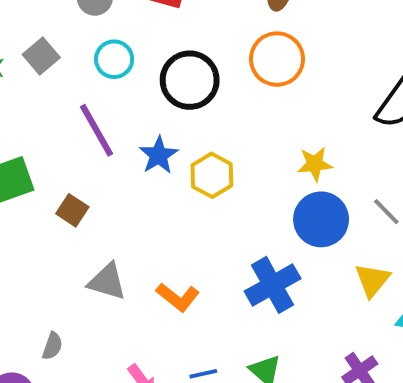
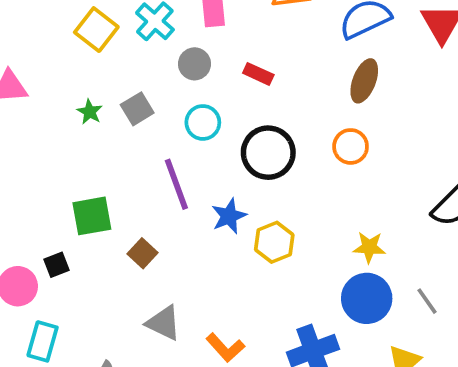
orange circle: (277, 59) -> (351, 146), size x0.7

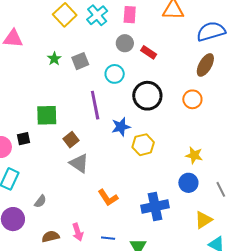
gray circle: (195, 64) -> (125, 43), moved
blue circle: (367, 298) -> (188, 183), size x0.7
gray triangle: (163, 323) -> (79, 163), moved

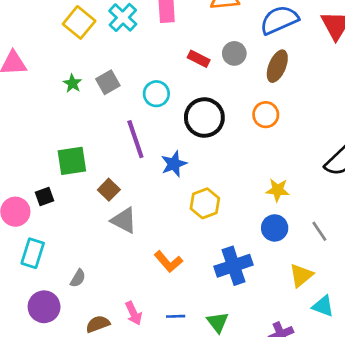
gray circle: (125, 43) -> (234, 53), moved
yellow hexagon: (143, 145) -> (205, 203), moved

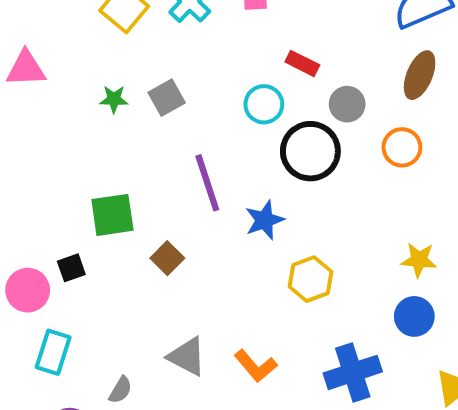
gray circle: (234, 53) -> (347, 104), moved
green star: (72, 83) -> (114, 99), turned -30
cyan circle: (156, 94) -> (264, 104), moved
gray triangle: (124, 220) -> (187, 357), moved

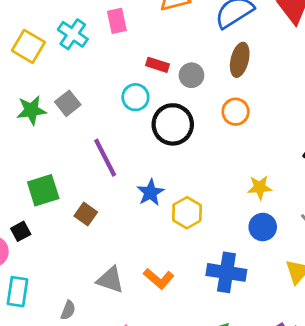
green star: (114, 99) -> (31, 110), size x1.5
gray circle: (347, 104) -> (191, 75), moved
blue star: (264, 220) -> (150, 193), moved
blue cross: (353, 372) -> (226, 272), turned 36

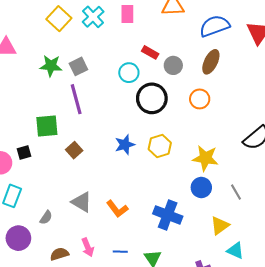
purple line: (105, 158) -> (76, 99), moved
yellow star: (260, 187) -> (205, 158), size x1.4
yellow hexagon: (187, 213) -> (160, 146), moved

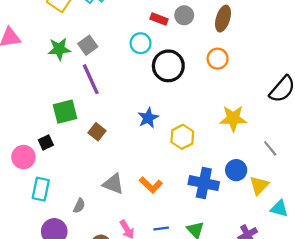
gray circle: (173, 65) -> (184, 15), moved
yellow hexagon: (160, 146) -> (182, 137), moved
blue circle: (201, 187) -> (236, 170), moved

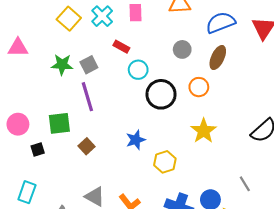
red rectangle: (159, 19) -> (121, 47), moved
orange circle: (218, 59) -> (199, 87), moved
yellow star: (233, 118) -> (204, 131), moved, turned 30
pink circle: (23, 157) -> (18, 124), moved

